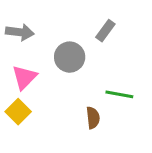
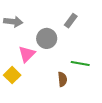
pink triangle: (24, 77) -> (27, 54), moved

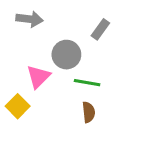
gray arrow: (13, 22) -> (29, 19), moved
green line: (80, 64) -> (87, 83), moved

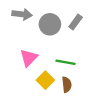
gray circle: (66, 55) -> (50, 24), moved
yellow square: (18, 106) -> (45, 80), moved

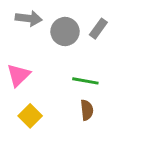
pink triangle: (29, 58) -> (18, 75), moved
yellow square: (45, 80) -> (30, 116), moved

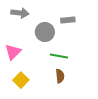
gray rectangle: (98, 29) -> (68, 20), turned 48
gray circle: (65, 32) -> (45, 32), moved

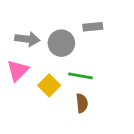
gray arrow: (20, 13) -> (27, 39), moved
yellow square: (21, 80) -> (49, 85), moved

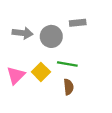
pink triangle: (18, 70) -> (16, 75), moved

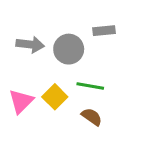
brown semicircle: (68, 87) -> (92, 117), turned -49

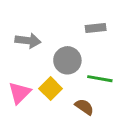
gray circle: (69, 49) -> (67, 60), moved
green line: (90, 86) -> (100, 79), moved

